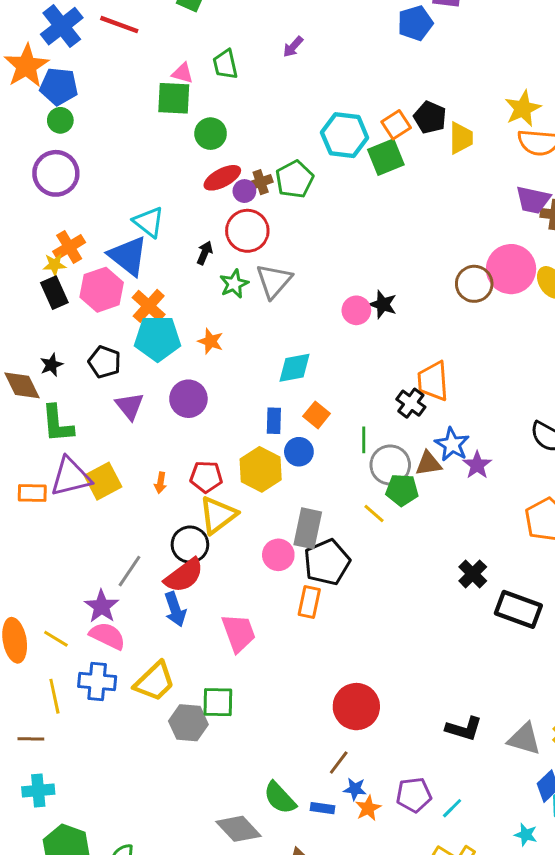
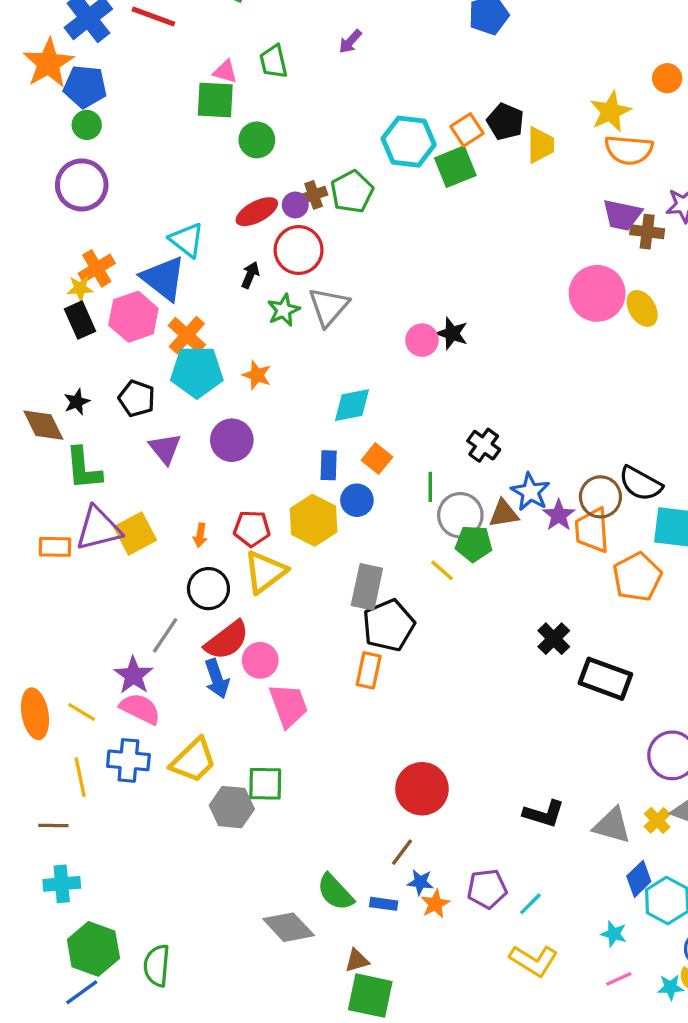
red ellipse: (222, 178) -> (257, 212), moved
brown circle: (474, 284) -> (600, 497), moved
orange trapezoid: (433, 381) -> (592, 530), moved
black circle: (190, 545) -> (208, 589), moved
pink circle: (278, 555) -> (260, 660), moved

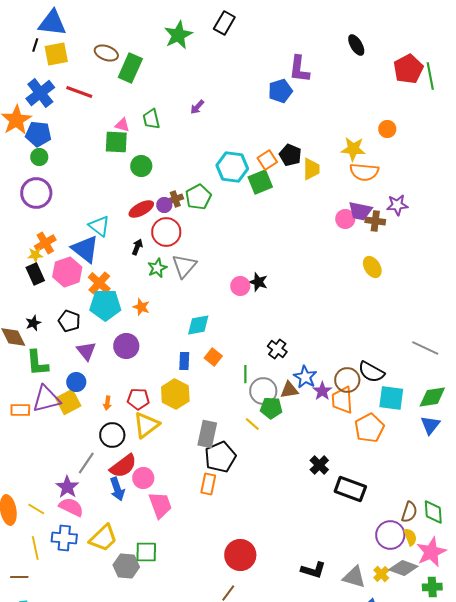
yellow star: (610, 112) -> (353, 149), turned 30
pink circle: (597, 293) -> (345, 219), moved, size x0.6
blue circle: (357, 500) -> (76, 382), moved

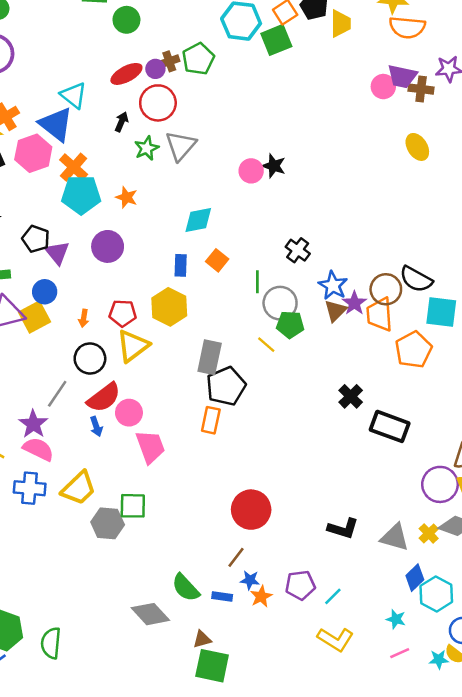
black pentagon: (69, 321) -> (36, 239), moved
brown triangle: (289, 390) -> (335, 311), moved, turned -36
blue arrow: (117, 489) -> (96, 426), size x0.7

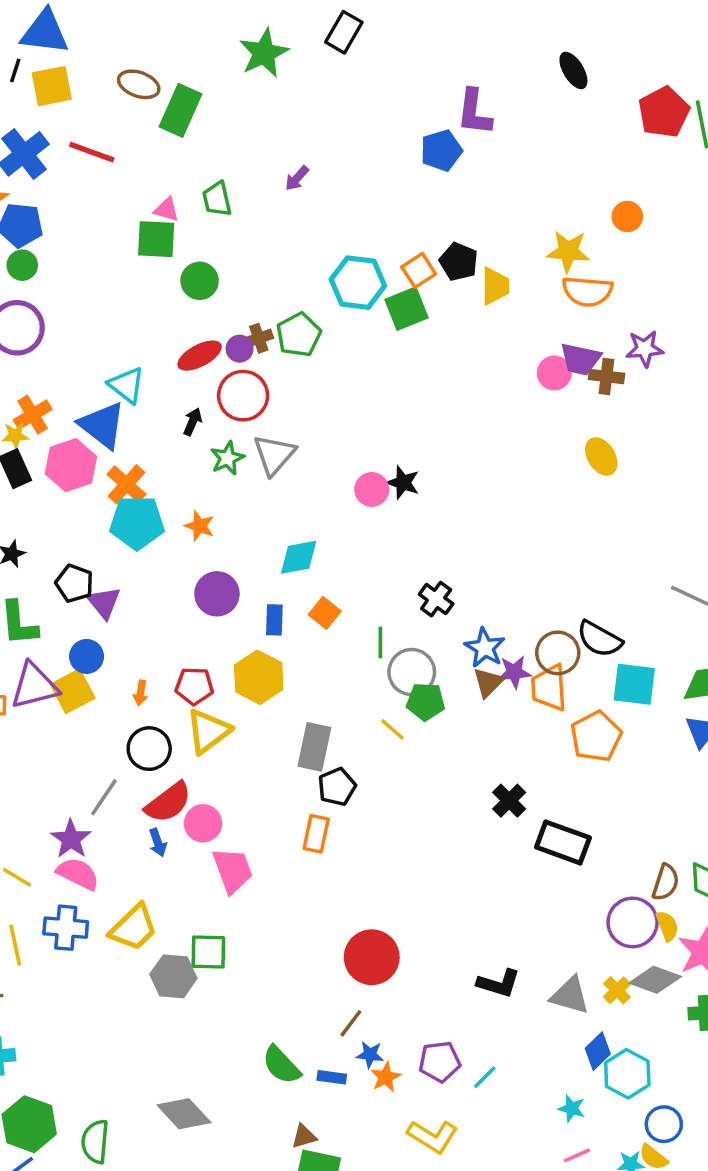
purple circle: (108, 246) -> (217, 594), moved
purple star: (354, 303) -> (514, 672), turned 30
black pentagon: (226, 386) -> (337, 787), size x0.7
gray diamond: (150, 614) -> (184, 1114), moved
yellow L-shape: (335, 639) -> (433, 1136), moved

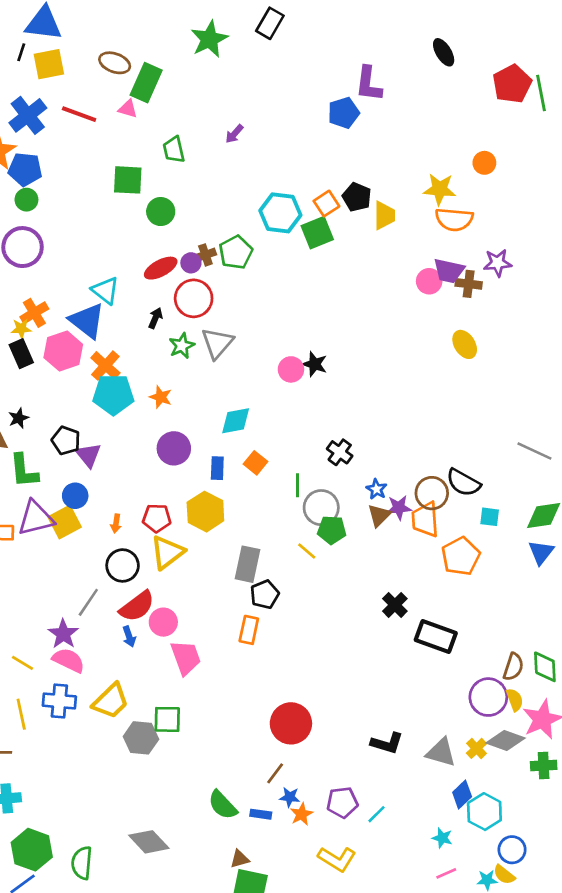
pink triangle: (167, 210) -> (128, 109), moved
blue star: (485, 648) -> (376, 489), size x0.7
cyan square: (634, 684) -> (490, 517), size x0.6

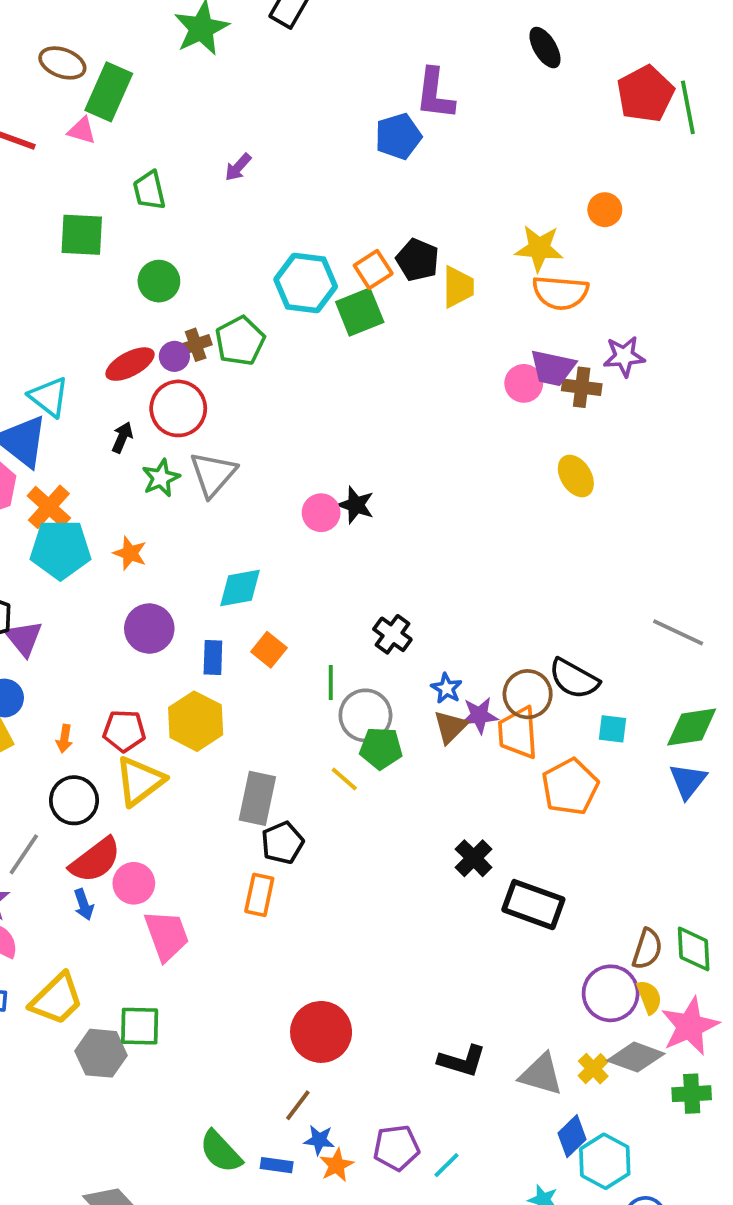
green circle: (161, 212) -> (159, 281), moved

